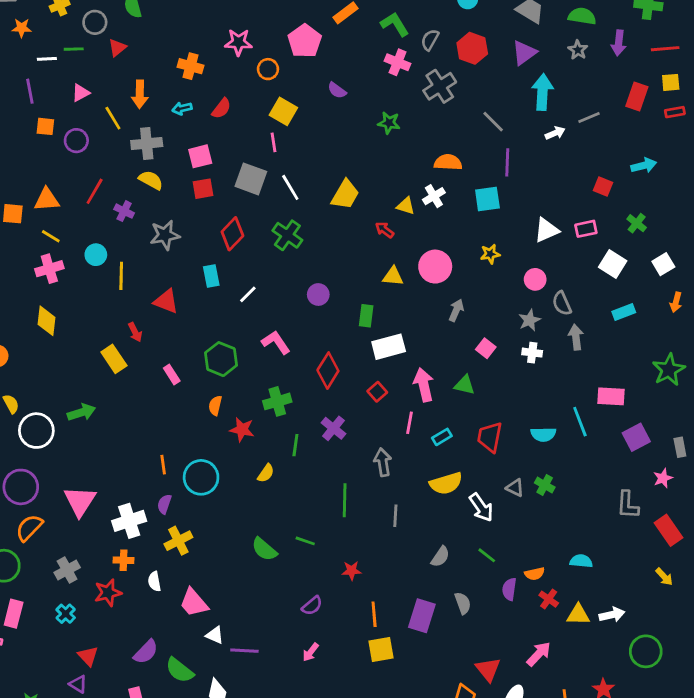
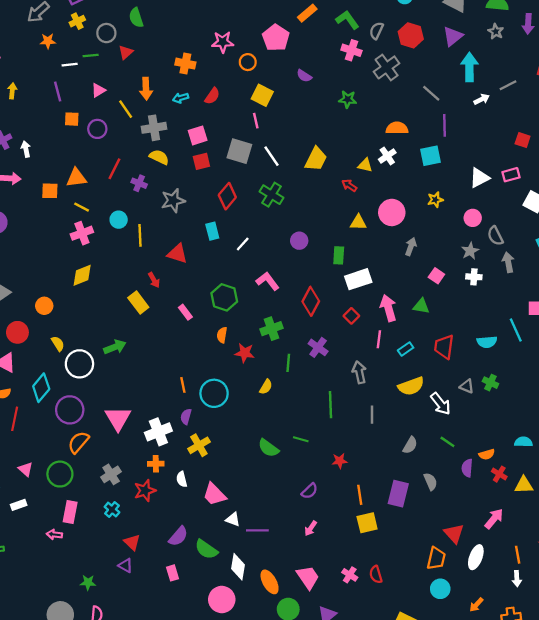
yellow diamond: (46, 321) -> (82, 275), turned 65

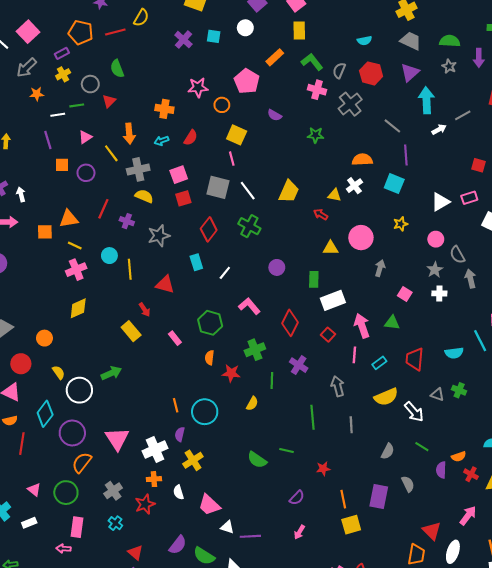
cyan square: (430, 156) -> (394, 184), turned 36

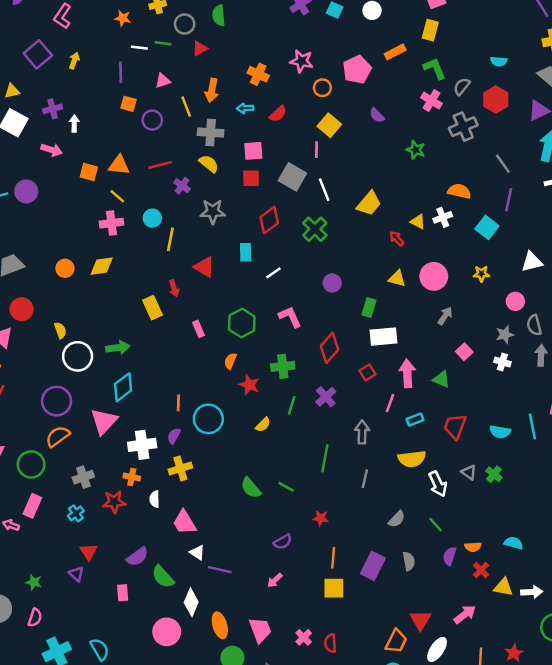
red line: (103, 209) -> (160, 165), turned 36
orange circle: (44, 338) -> (65, 268), moved
cyan diamond: (45, 414) -> (123, 387), moved

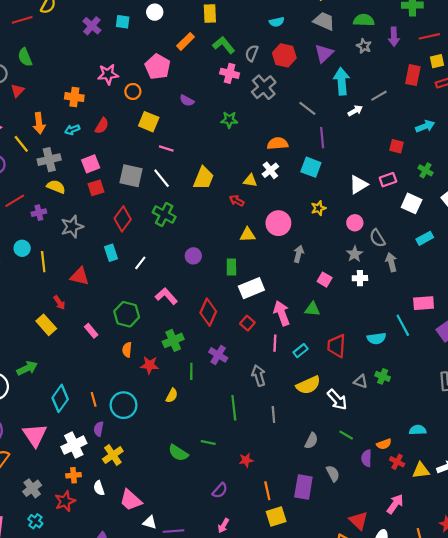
pink line: (317, 150) -> (166, 148), moved, turned -56
purple cross: (182, 186) -> (39, 213), turned -32
cyan diamond: (123, 387) -> (60, 398), moved

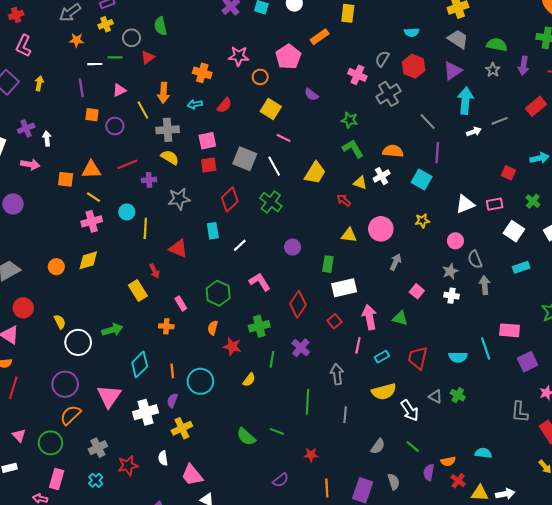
green L-shape: (224, 45) -> (353, 149), moved
red rectangle: (413, 75) -> (536, 106), turned 30
orange cross: (74, 475) -> (166, 326), moved

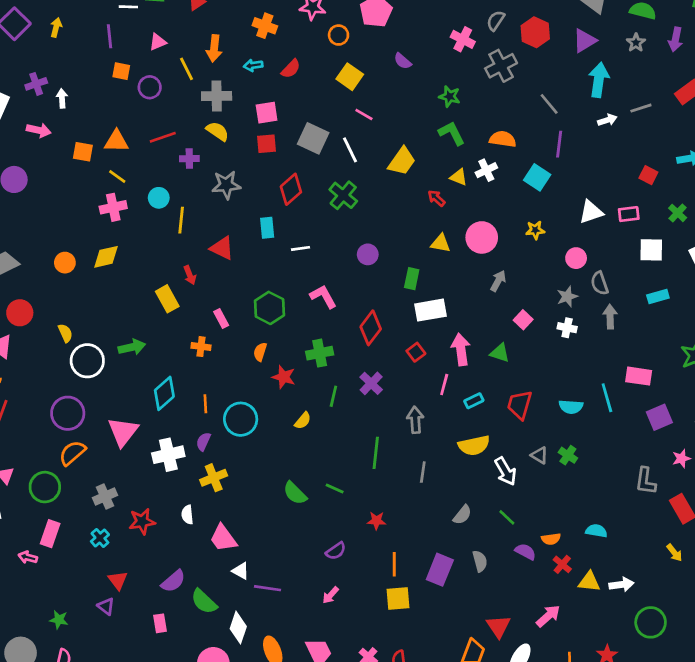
white square: (514, 231) -> (651, 250), turned -36
white line: (240, 245) -> (301, 248), turned 32
purple semicircle: (429, 472) -> (525, 552), turned 105

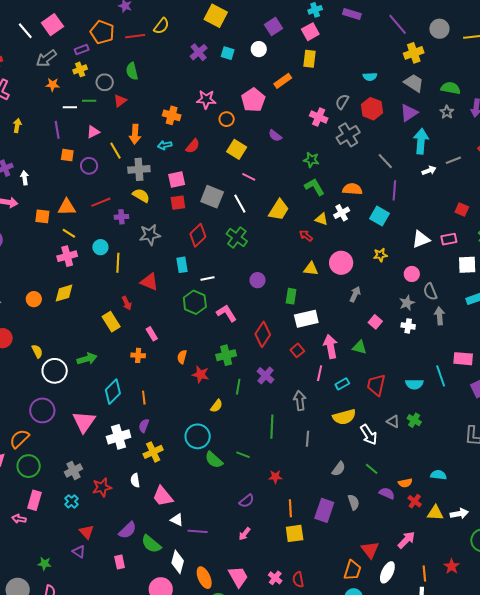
green hexagon: (269, 308) -> (195, 302), moved
cyan circle: (241, 419) -> (198, 436), moved
orange semicircle: (72, 453) -> (19, 439), moved

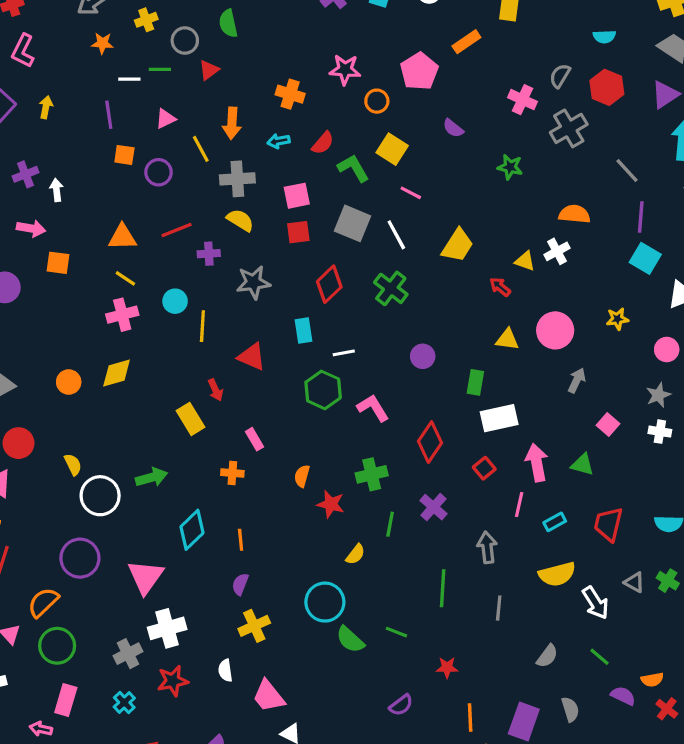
green L-shape: (314, 187) -> (353, 168), moved
orange square: (42, 216) -> (58, 263), moved
cyan square: (380, 216) -> (645, 258), moved
white cross: (119, 437) -> (167, 628), moved

